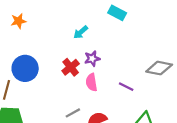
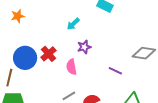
red cross: (71, 67) -> (48, 54), moved
pink semicircle: (91, 82) -> (71, 67), moved

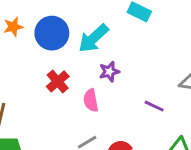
cyan arrow: (73, 24) -> (93, 38), size x1.6
blue circle: (25, 58) -> (52, 33), moved

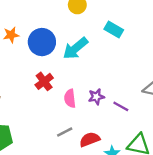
purple star: (109, 72) -> (96, 97), moved

